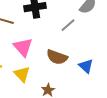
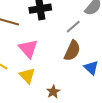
brown semicircle: (57, 57) -> (72, 51), moved, turned -85

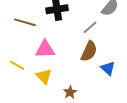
pink triangle: (28, 49) -> (45, 49), turned -50

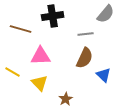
gray line: (90, 27) -> (86, 34), turned 35

